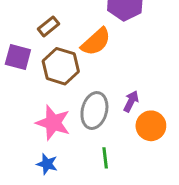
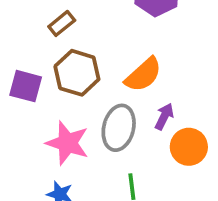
orange semicircle: (96, 42) -> (143, 75), moved
purple square: (18, 57) -> (26, 86), moved

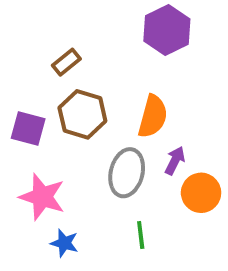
orange semicircle: (143, 75) -> (153, 116), turned -33
pink star: (67, 143) -> (42, 197), moved

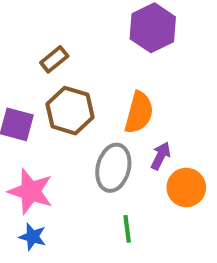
blue star: (64, 243) -> (33, 237), moved

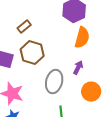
orange semicircle: (139, 113) -> (82, 38), moved
purple arrow: (161, 156) -> (78, 68), moved

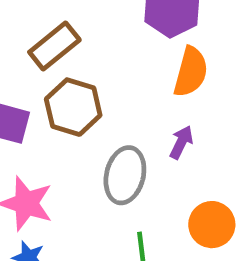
brown rectangle: (24, 27) -> (54, 46), size x1.5
orange circle: (91, 92) -> (212, 225), moved

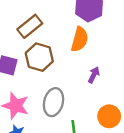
orange semicircle: (191, 72) -> (80, 39), moved
gray ellipse: (125, 175) -> (54, 102), moved

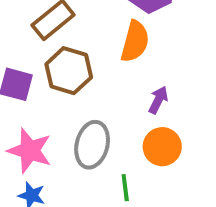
orange circle: (109, 116) -> (162, 147), moved

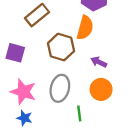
brown hexagon: (69, 71) -> (61, 47), moved
purple arrow: (158, 100) -> (99, 62), turned -91

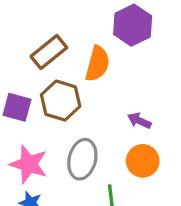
orange semicircle: (85, 28) -> (97, 64), moved
brown hexagon: (61, 47) -> (61, 101), moved

